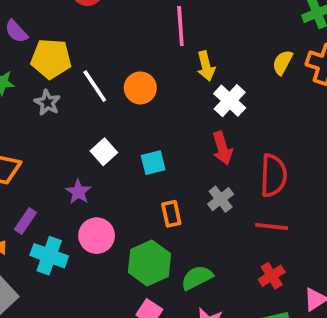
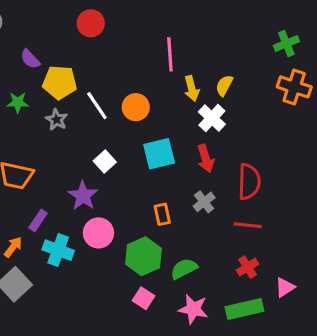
yellow semicircle: (283, 62) -> (224, 85), moved
cyan square: (153, 163) -> (159, 154), moved, size x1.5
purple star: (78, 192) -> (83, 196), size x1.4

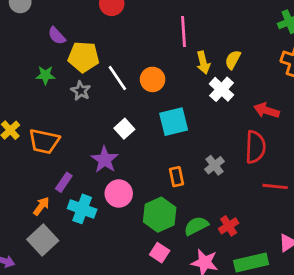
red arrow: (206, 158) -> (267, 110), moved, turned 125
red line: (248, 225) -> (275, 186), moved
red cross: (248, 267) -> (229, 226), moved

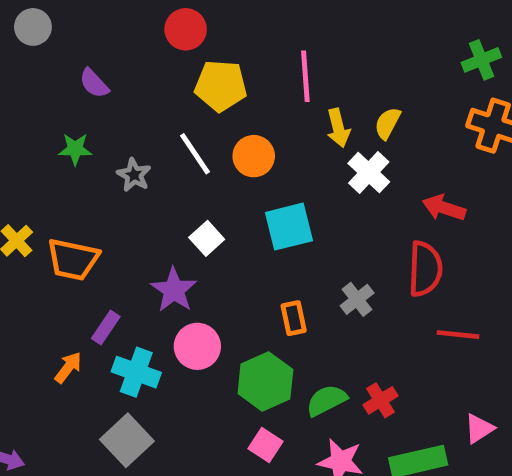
yellow pentagon: (84, 57) -> (221, 86), moved
gray square: (43, 240) -> (127, 440), moved

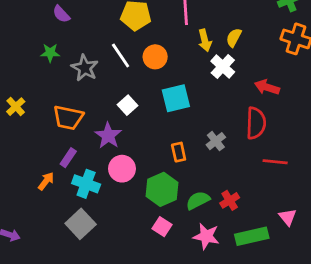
gray star: (134, 175) -> (85, 68), size x1.4
orange trapezoid: (73, 259) -> (68, 118), moved
pink triangle: (479, 429) -> (288, 217), turned -36

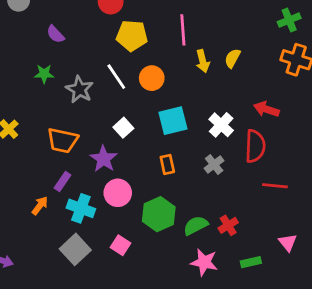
white cross: (223, 67) -> (221, 125), moved
orange rectangle: (179, 152) -> (167, 164), moved
pink square: (162, 227) -> (121, 245), moved
green rectangle: (252, 236) -> (251, 262), size x0.6

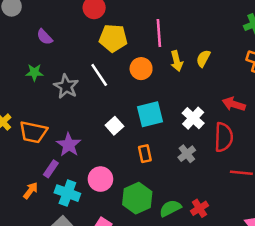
orange circle: (152, 78) -> (141, 69), moved
white square: (123, 128) -> (114, 126), moved
orange trapezoid: (62, 140) -> (33, 132), moved
purple star: (104, 159) -> (69, 145), moved

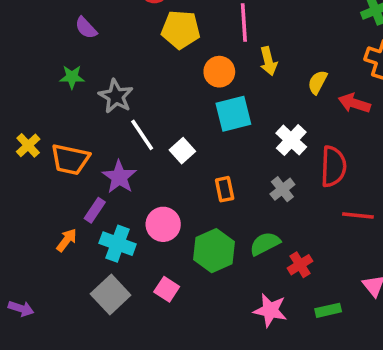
yellow semicircle: (203, 58) -> (318, 82), moved
white line: (99, 75) -> (142, 135), moved
red arrow: (234, 104) -> (354, 103), moved
cyan square: (150, 114) -> (233, 114), moved
green semicircle: (170, 208) -> (265, 244), moved

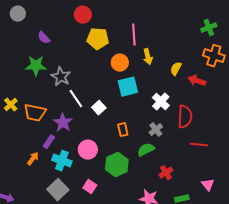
green star: (72, 77) -> (36, 66), size x1.5
green semicircle: (265, 244) -> (146, 150), moved

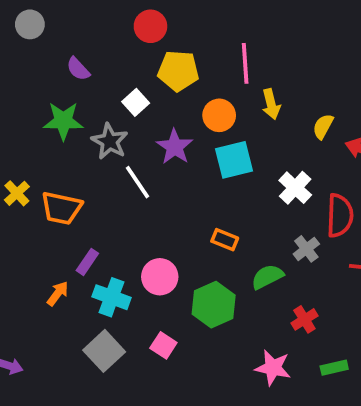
white square: (99, 108) -> (136, 102), moved
purple star: (63, 123) -> (175, 147), moved
orange rectangle: (123, 130) -> (225, 240), turned -56
gray cross: (156, 130) -> (306, 249), moved

